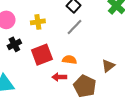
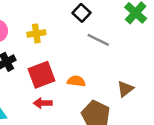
gray line: (75, 27) -> (98, 40), moved, turned 72
red arrow: (59, 77) -> (43, 103), moved

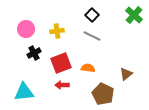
gray line: (98, 40) -> (92, 36), moved

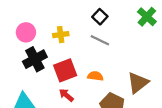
black cross: (34, 53) -> (35, 59), size x1.5
brown triangle: (126, 74) -> (138, 83), size x1.5
red arrow: (62, 85) -> (66, 95), turned 40

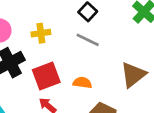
brown triangle: (138, 83) -> (133, 75), moved

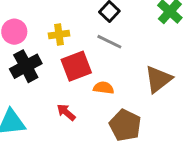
red square: (46, 76) -> (76, 66), moved

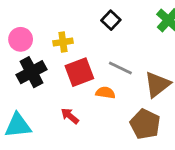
gray line: (109, 42) -> (120, 68), moved
brown pentagon: (125, 125) -> (145, 124), moved

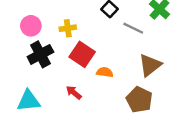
gray line: (120, 68) -> (133, 28), moved
red square: (79, 72) -> (82, 54), turned -35

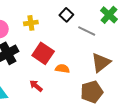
yellow cross: (68, 28) -> (31, 23), moved
brown pentagon: (139, 100) -> (92, 92), turned 30

